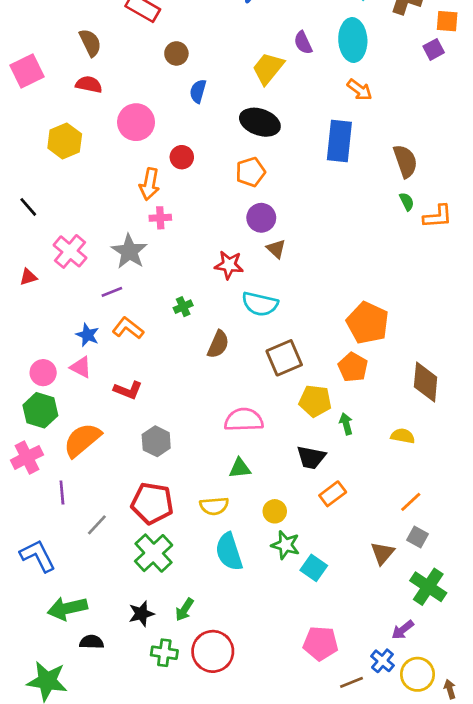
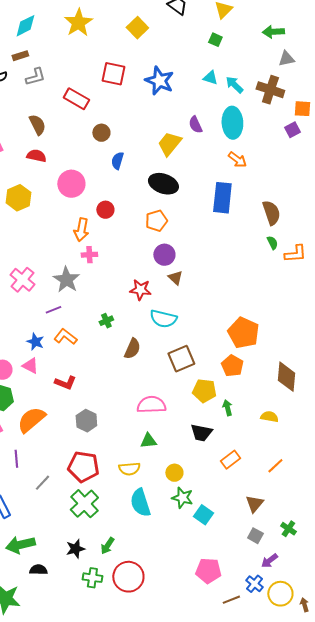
orange rectangle: (333, 494) -> (230, 460), moved
gray square: (417, 537) -> (255, 536), moved
green cross: (428, 587) -> (288, 529), size x0.6

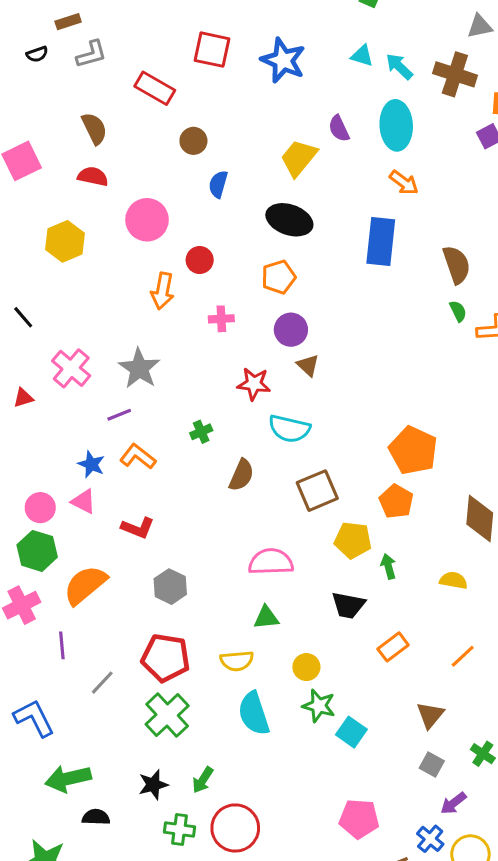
pink cross: (89, 255) -> (221, 319), moved

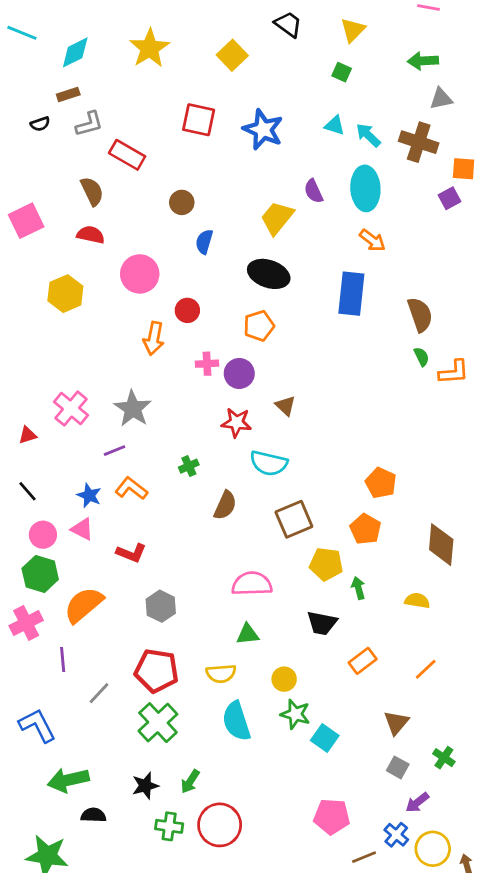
red rectangle: (155, 88) -> (127, 155), moved
black line: (23, 317) -> (28, 491), moved
purple circle: (291, 330) -> (239, 373), moved
orange pentagon: (413, 450) -> (381, 483), size x0.7

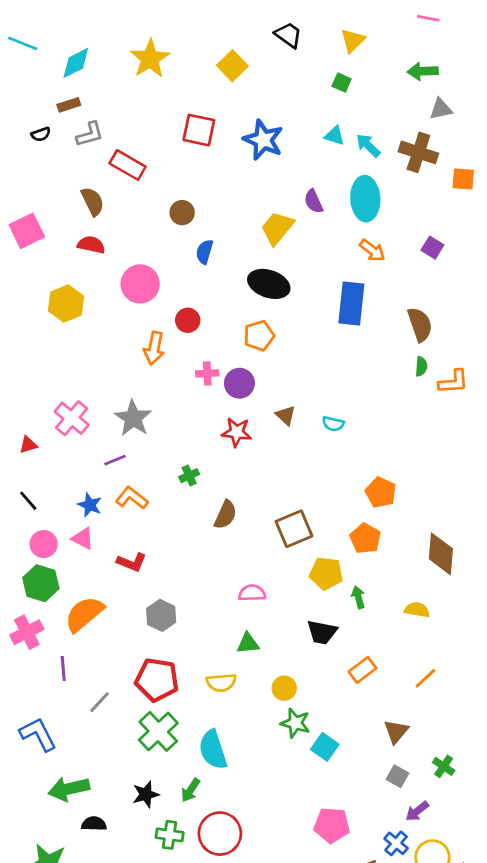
purple square: (450, 198) -> (432, 248), moved, turned -30
green semicircle: (422, 357) -> (421, 366), turned 30
cyan semicircle: (269, 463) -> (333, 424), moved, size x0.6
pink semicircle: (252, 584) -> (252, 593), size x0.7
cyan semicircle: (236, 721) -> (213, 750), moved

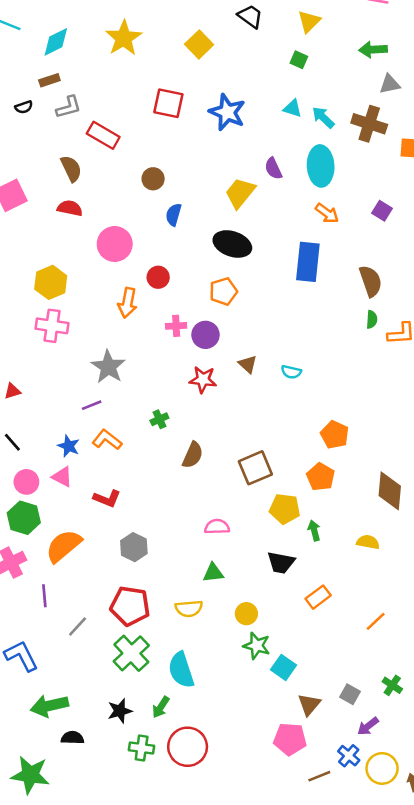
yellow hexagon: (66, 304) -> (51, 282), moved
pink cross: (72, 418) -> (52, 326), moved, turned -32
orange line: (425, 678) -> (376, 621), moved
brown triangle: (396, 731) -> (309, 705), moved

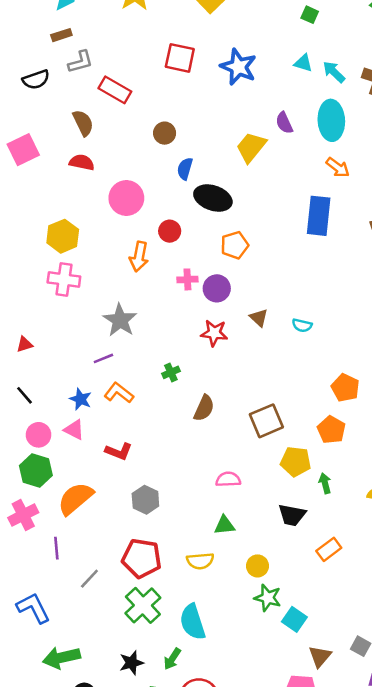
black semicircle: (24, 107) -> (36, 80), moved, size x1.5
black ellipse: (232, 244) -> (213, 198), moved

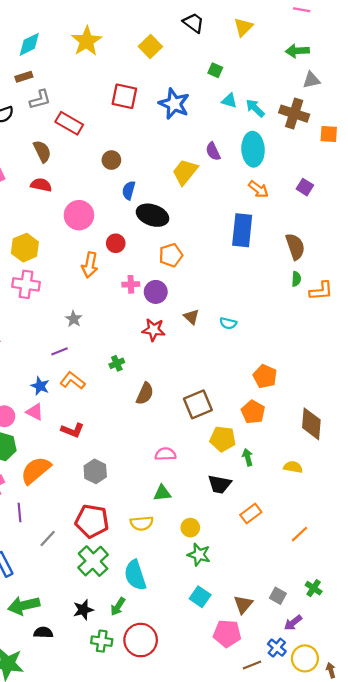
green square: (310, 15) -> (215, 70), moved
gray star: (120, 320) -> (74, 319), size x0.6
cyan square: (294, 619) -> (200, 597), moved

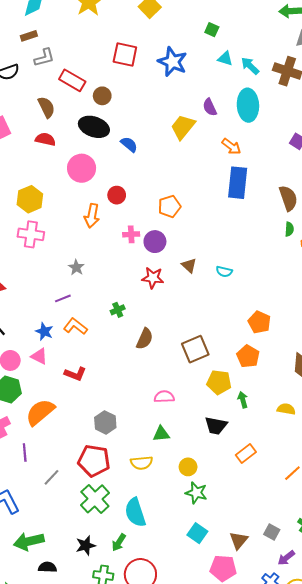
brown circle: (111, 160) -> (102, 96), moved
orange arrow: (258, 189) -> (231, 146), moved
blue semicircle: (129, 190) -> (129, 144), turned 114
black ellipse: (152, 215) -> (94, 127), moved
gray hexagon: (95, 471) -> (105, 422), moved

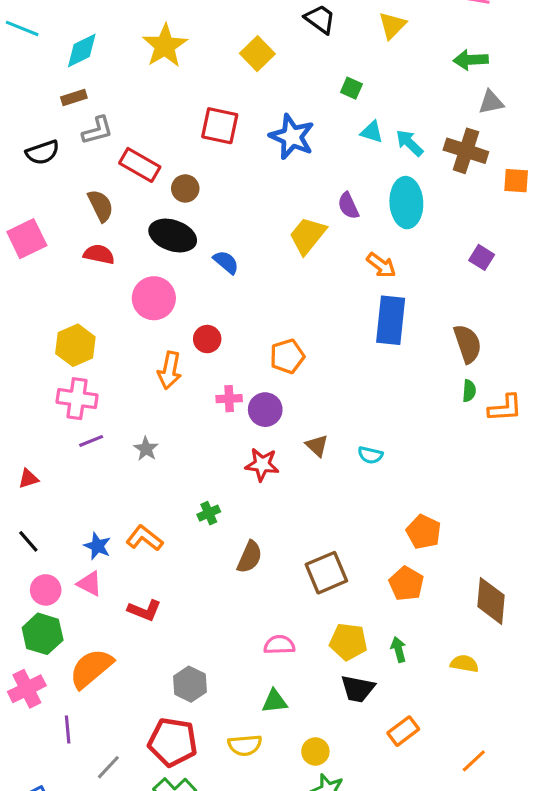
purple line: (63, 298) -> (91, 441), moved
yellow pentagon: (219, 382) -> (348, 642), moved

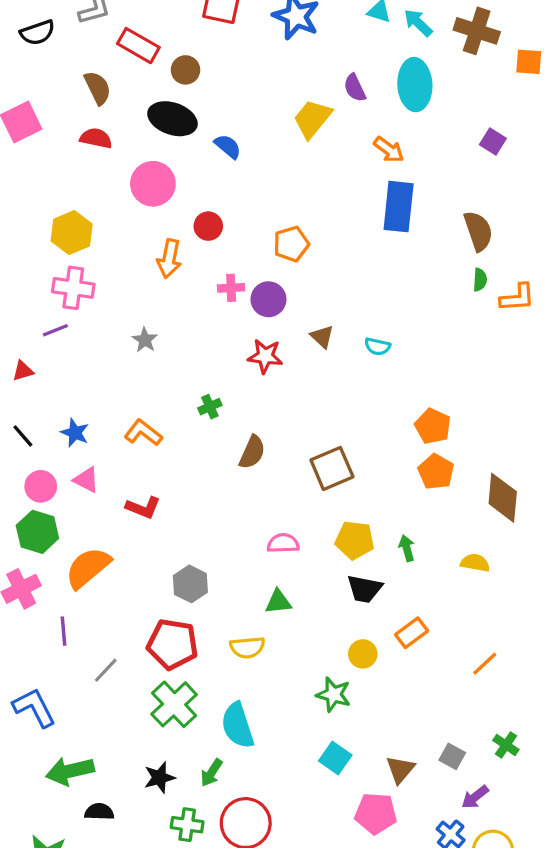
purple line: (91, 441) -> (55, 330), moved
blue star: (97, 546) -> (75, 433), moved
orange pentagon: (406, 584) -> (436, 472), moved
yellow circle: (315, 751) -> (363, 654), moved

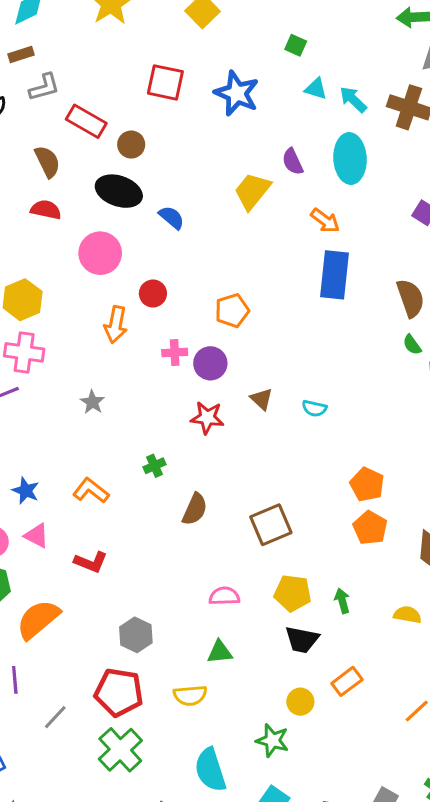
green semicircle: (480, 280) -> (412, 345), turned 140
cyan semicircle: (238, 725) -> (210, 770), moved

